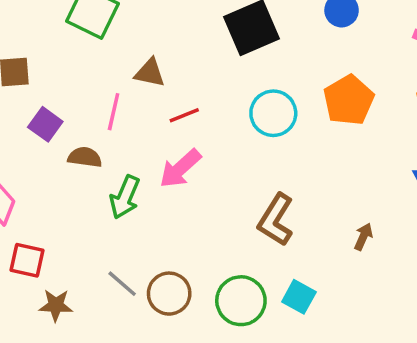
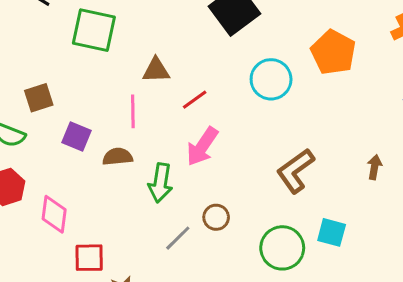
brown L-shape: (276, 220) -> (295, 171), turned 36
gray line: (122, 284) -> (178, 238), moved, turned -72
brown circle: (169, 294) -> (216, 217), moved, size x0.7

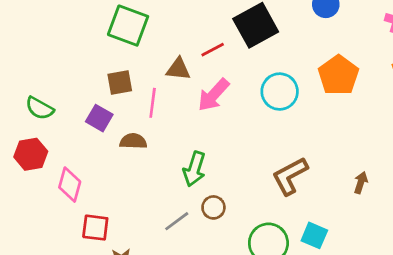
brown square: (39, 98) -> (120, 83), moved
red line: (195, 100) -> (213, 50), moved
pink arrow: (202, 146) -> (213, 95), moved
green arrow: (160, 183) -> (194, 169), moved

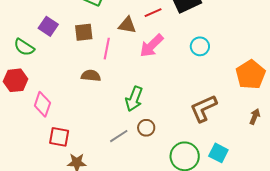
orange pentagon: (338, 75) -> (251, 75), moved
cyan circle: (280, 92) -> (200, 46), size x0.7
purple square: (99, 118) -> (48, 26), moved

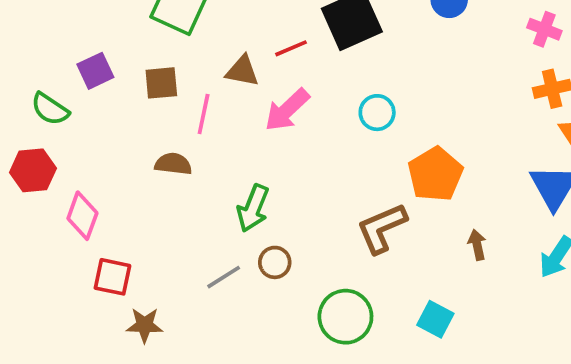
purple square: (48, 26) -> (95, 71), turned 30
orange pentagon: (251, 75) -> (435, 174), moved
brown arrow: (255, 117) -> (477, 245), turned -35
cyan square: (218, 153) -> (435, 319), moved

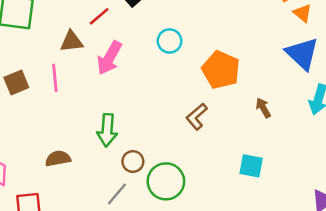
brown square: (161, 83) -> (16, 82), moved
brown semicircle: (173, 164) -> (58, 158), moved
brown L-shape: (382, 228) -> (197, 117), size x0.7
gray line: (224, 277) -> (117, 194), moved
green circle: (345, 317) -> (166, 181), moved

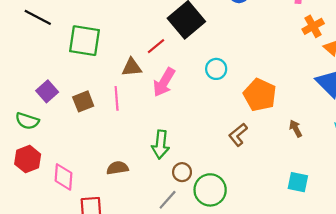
cyan square: (251, 166) -> (298, 182), moved

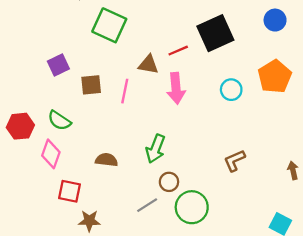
pink arrow: (164, 82) -> (176, 88), turned -52
orange pentagon: (260, 95) -> (275, 77), moved
green semicircle: (27, 121) -> (59, 120), moved

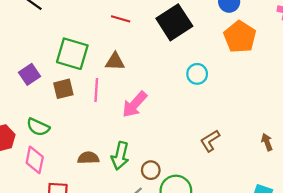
green square: (109, 25) -> (72, 54), moved
red line: (178, 51) -> (121, 19), moved, turned 48
orange pentagon: (275, 77) -> (240, 37), moved
pink arrow: (176, 88) -> (135, 104), moved, turned 56
green arrow: (155, 149) -> (120, 156), moved

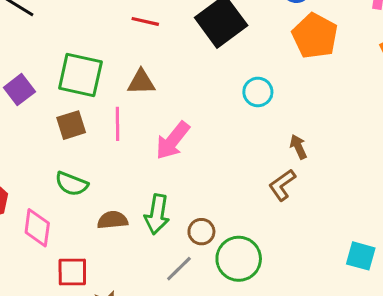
purple square: (29, 74) -> (19, 90), moved
green semicircle: (38, 127) -> (72, 184), moved
brown arrow: (267, 142) -> (298, 147), moved

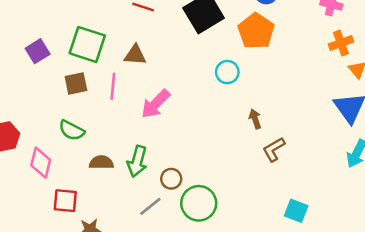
orange pentagon: (315, 36) -> (256, 31), moved
brown L-shape: (282, 185) -> (274, 149), moved

